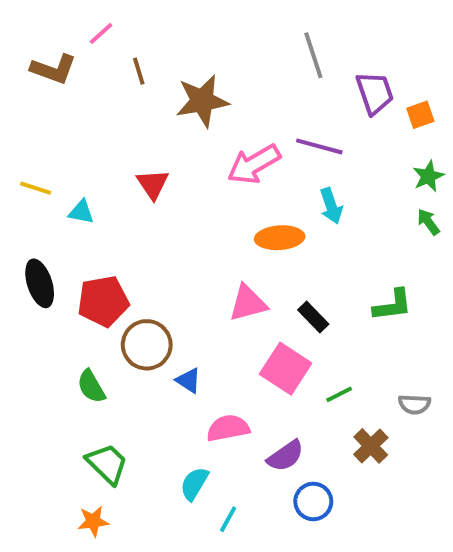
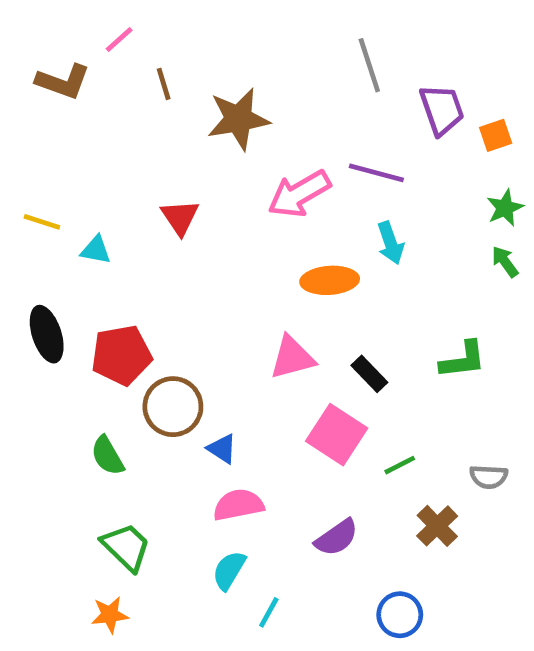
pink semicircle: (228, 428) -> (238, 505), moved
blue circle: (313, 501) -> (400, 615), moved

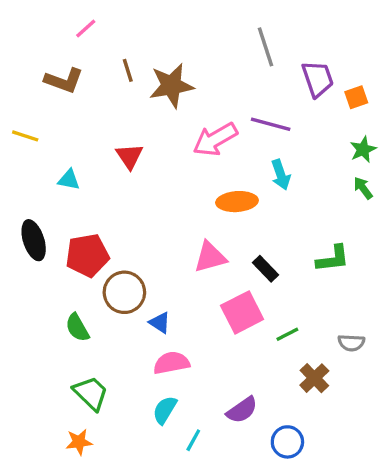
brown L-shape: (63, 82) -> (64, 81), moved
brown line: (164, 84) -> (128, 70), moved
yellow line: (42, 222) -> (25, 136), moved
pink square: (337, 435) -> (242, 312), turned 30
purple semicircle: (337, 538) -> (242, 410), moved

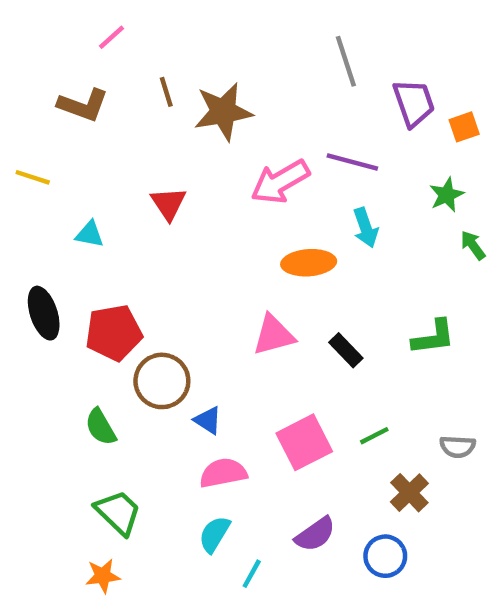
green star: (363, 149) -> (447, 195), moved
pink square: (242, 312) -> (304, 442), moved
blue circle: (287, 442) -> (385, 556), moved

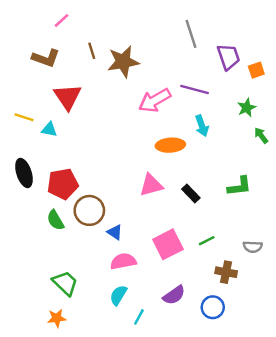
yellow line: (33, 177) -> (24, 117), moved
red triangle: (168, 204) -> (68, 97), moved, size x1.4
green semicircle: (101, 427) -> (55, 220), moved
brown cross: (409, 493) -> (226, 272), turned -35

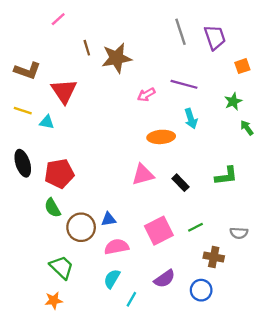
purple trapezoid: (228, 57) -> (215, 37), moved
brown L-shape: (46, 58) -> (27, 71), moved
pink arrow: (155, 100) -> (146, 95), size x0.6
brown circle: (89, 210) -> (81, 227), moved
blue triangle: (115, 232) -> (109, 219), turned -42

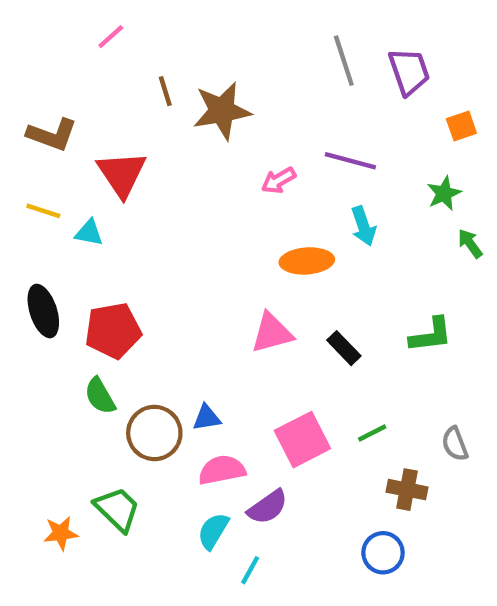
gray semicircle: (239, 233) -> (455, 444), turned 66
purple semicircle: (165, 279) -> (268, 507), moved
orange star: (54, 300) -> (61, 533), moved

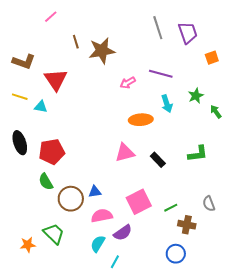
green star: (444, 193) -> (196, 96), moved
green line: (372, 433) -> (171, 208), moved

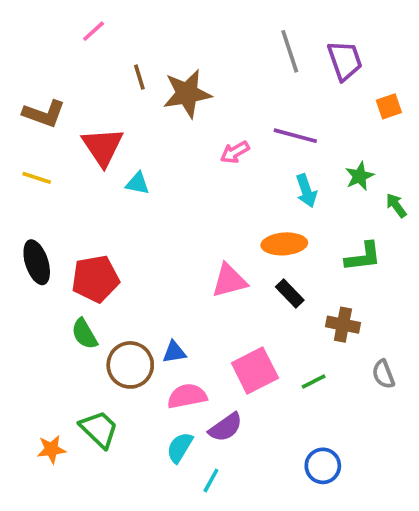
cyan triangle: (41, 107) -> (138, 183), moved
orange ellipse: (141, 120) -> (284, 244), moved
green L-shape: (198, 154) -> (363, 257), moved
brown cross: (187, 225) -> (343, 325), moved

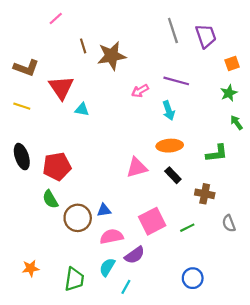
green star: (359, 176) -> (229, 93), moved
cyan arrow: (306, 191) -> (169, 111), moved
green trapezoid: (99, 429) -> (74, 279), moved, turned 55

